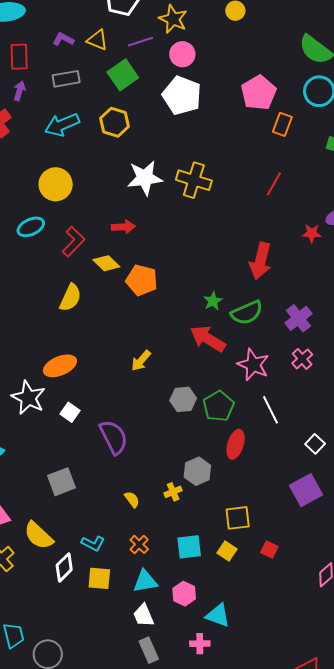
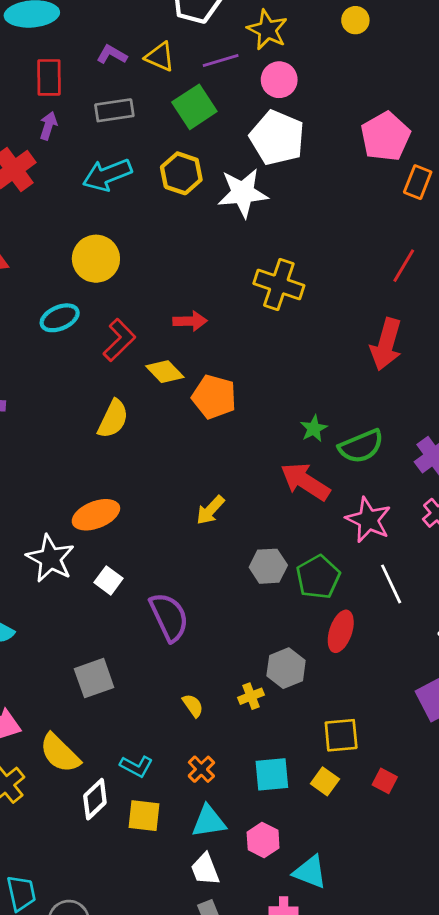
white star: (145, 178) -> (243, 193), moved
yellow cross: (194, 180) -> (279, 284), moved
red arrow: (260, 261) -> (386, 344), moved

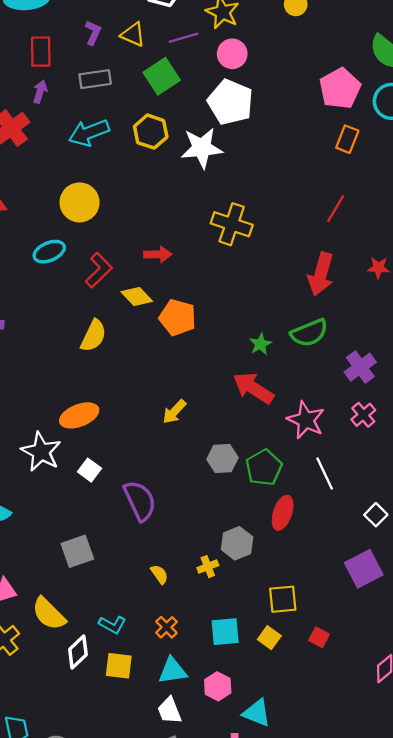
purple L-shape: (112, 55) -> (93, 33), turned 85
pink pentagon: (385, 137) -> (340, 88), moved
green semicircle: (361, 446) -> (309, 333), moved

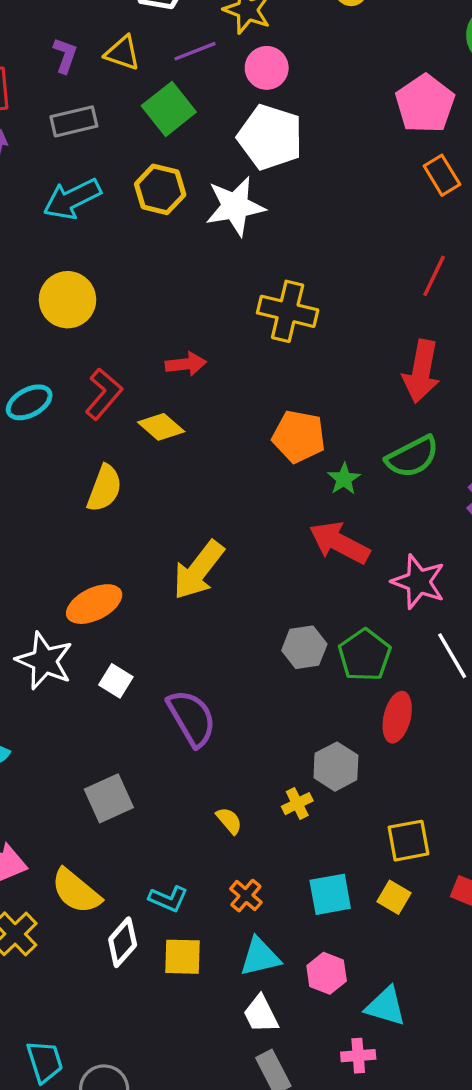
orange rectangle: (347, 139) -> (442, 175), turned -48
cyan ellipse: (49, 252) -> (29, 402), moved
orange pentagon: (178, 317) -> (299, 436), moved
yellow arrow: (174, 412) -> (198, 570), moved, size x1.6

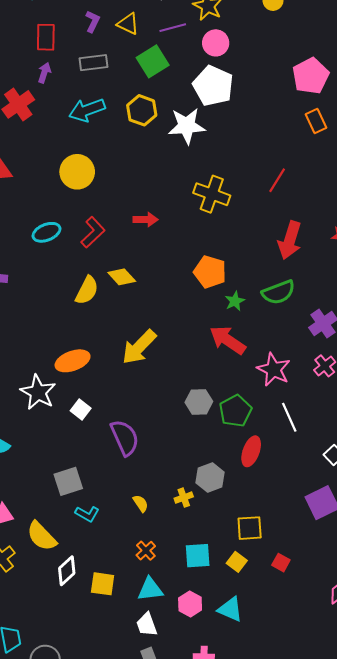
red line: (434, 276) -> (277, 180), moved
yellow diamond: (161, 427) -> (122, 277), moved
cyan L-shape: (168, 899) -> (87, 514), moved
cyan triangle: (386, 1006) -> (230, 609), moved

